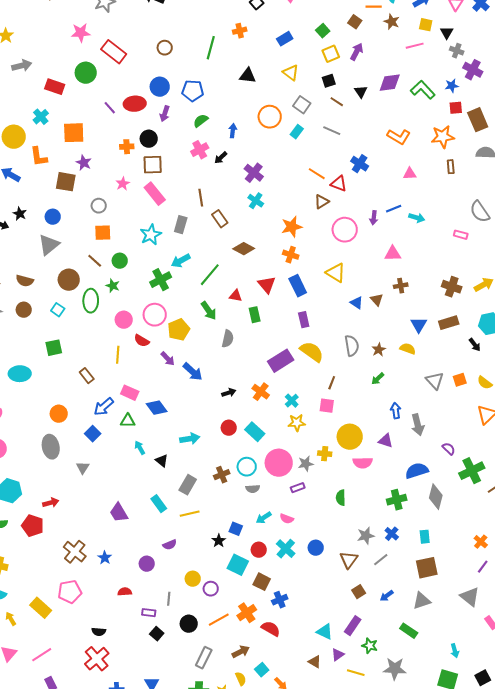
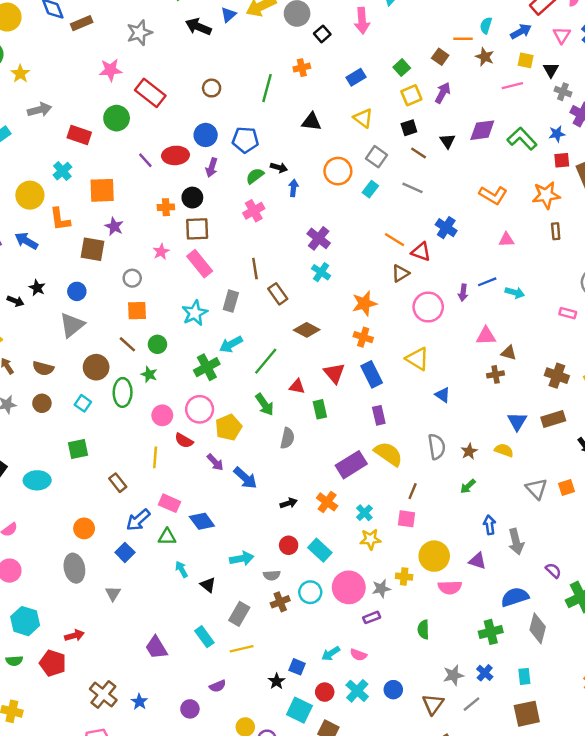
black arrow: (221, 158) -> (279, 167), moved, turned -120
brown triangle: (377, 300) -> (509, 353), moved, turned -32
gray semicircle: (253, 489) -> (272, 575), moved

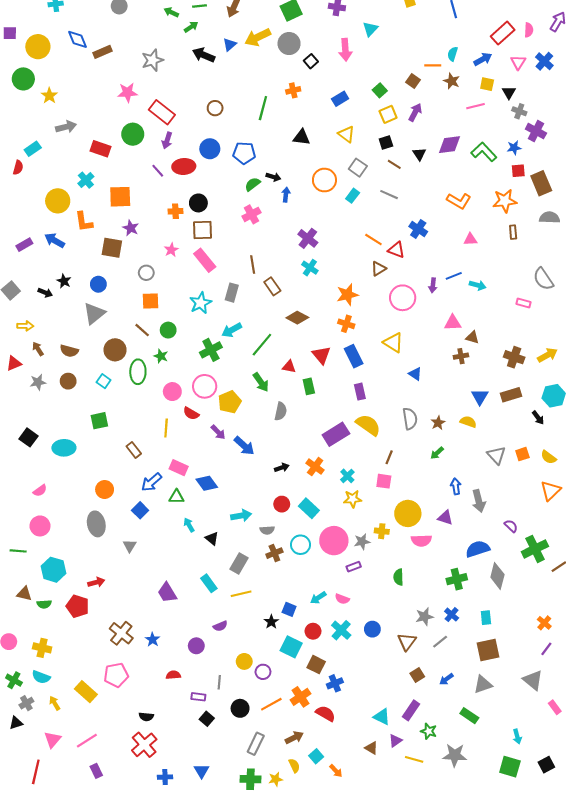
purple arrow: (212, 167) -> (167, 140), moved

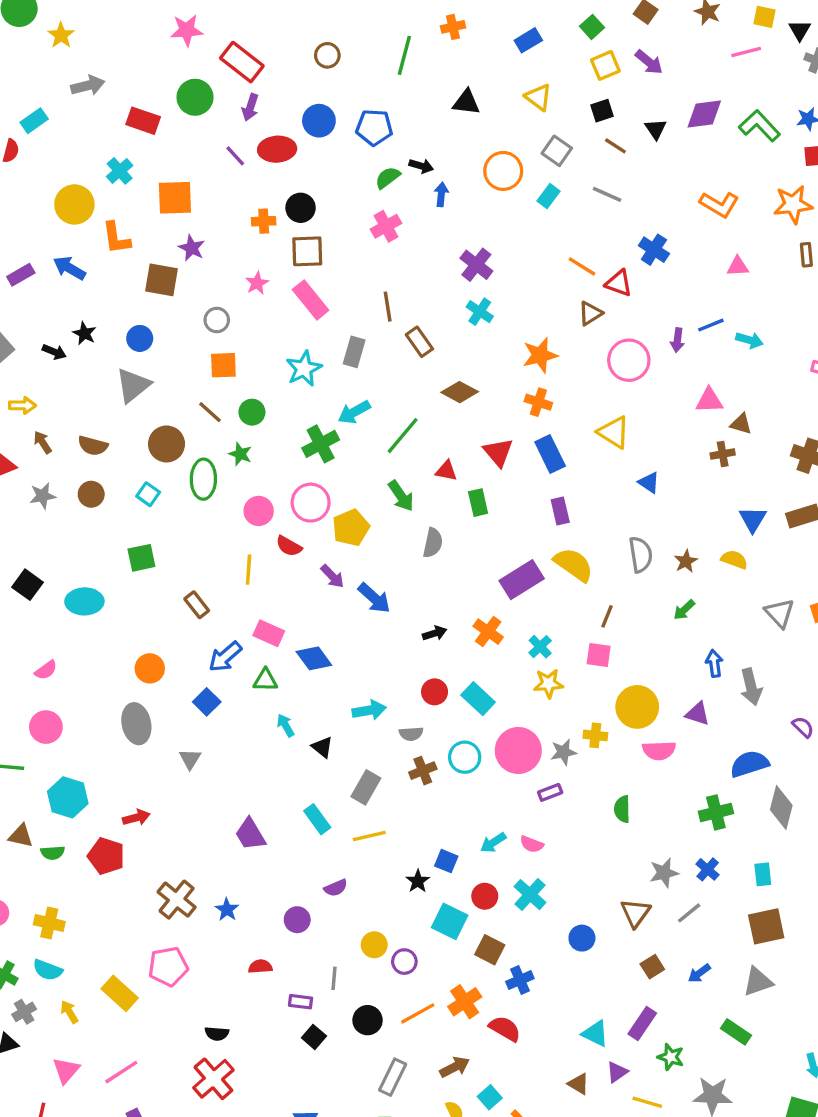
purple arrow: (415, 112) -> (649, 62), turned 102
blue circle: (372, 629) -> (582, 938), moved

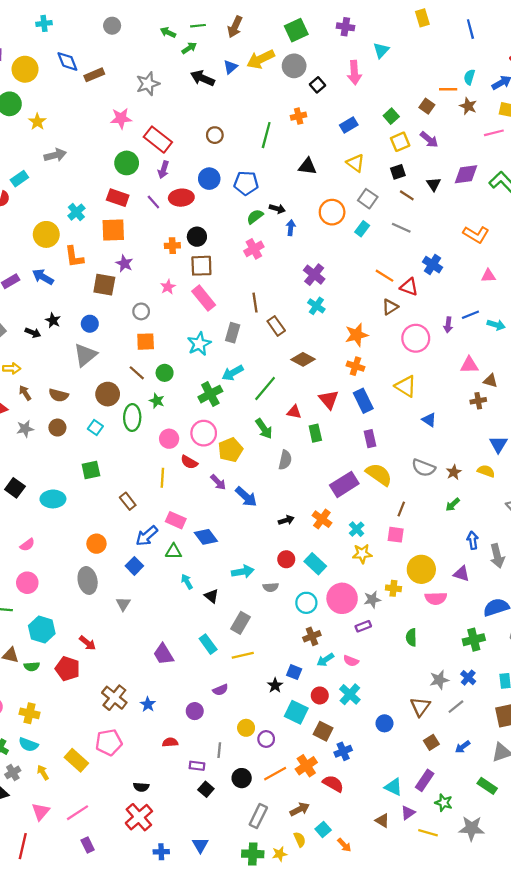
red rectangle: (143, 121) -> (118, 198), moved
gray semicircle: (641, 555) -> (424, 468), turned 120
brown cross: (423, 771) -> (312, 636), moved
red arrow: (136, 817) -> (88, 643), turned 54

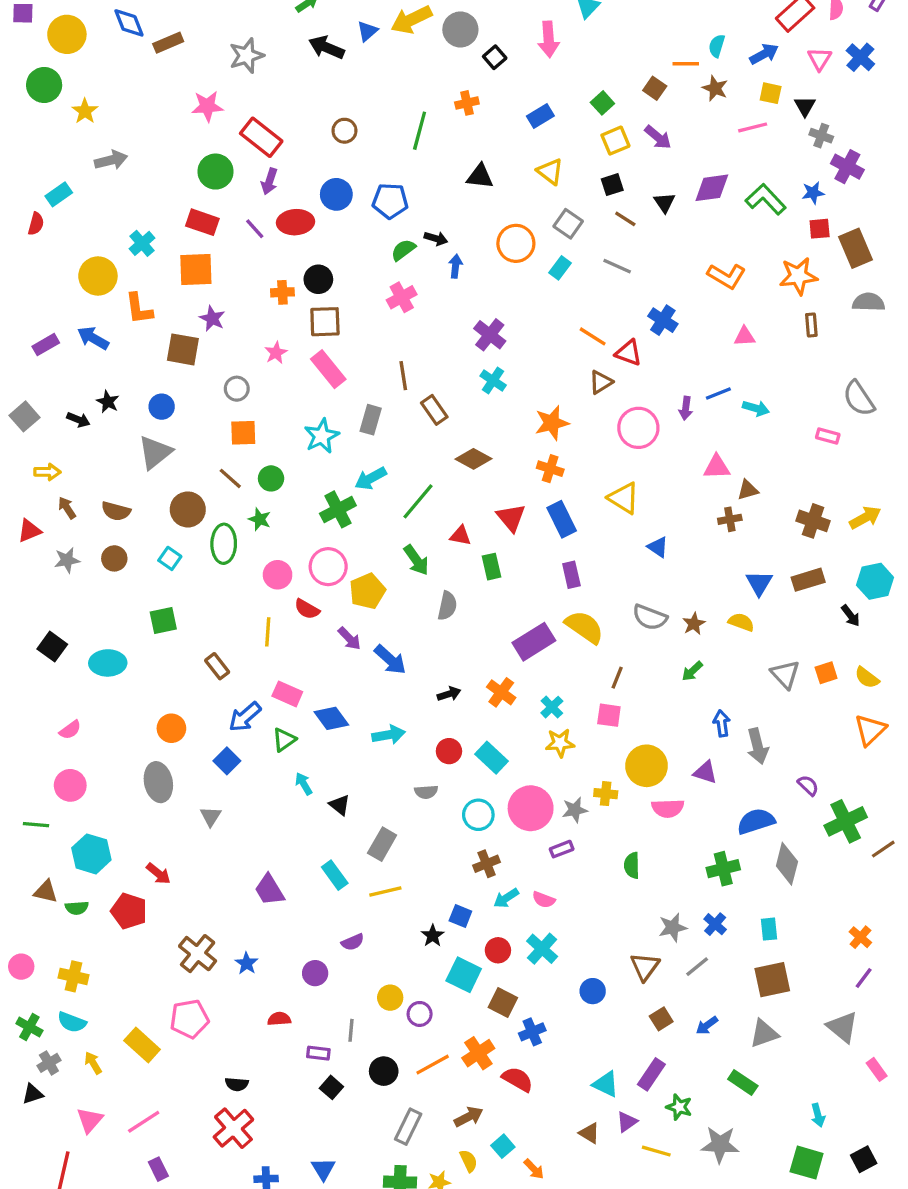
brown triangle: (491, 381) -> (748, 490), turned -32
green triangle: (174, 551) -> (284, 740), turned -36
cyan arrow: (243, 572) -> (389, 735), moved

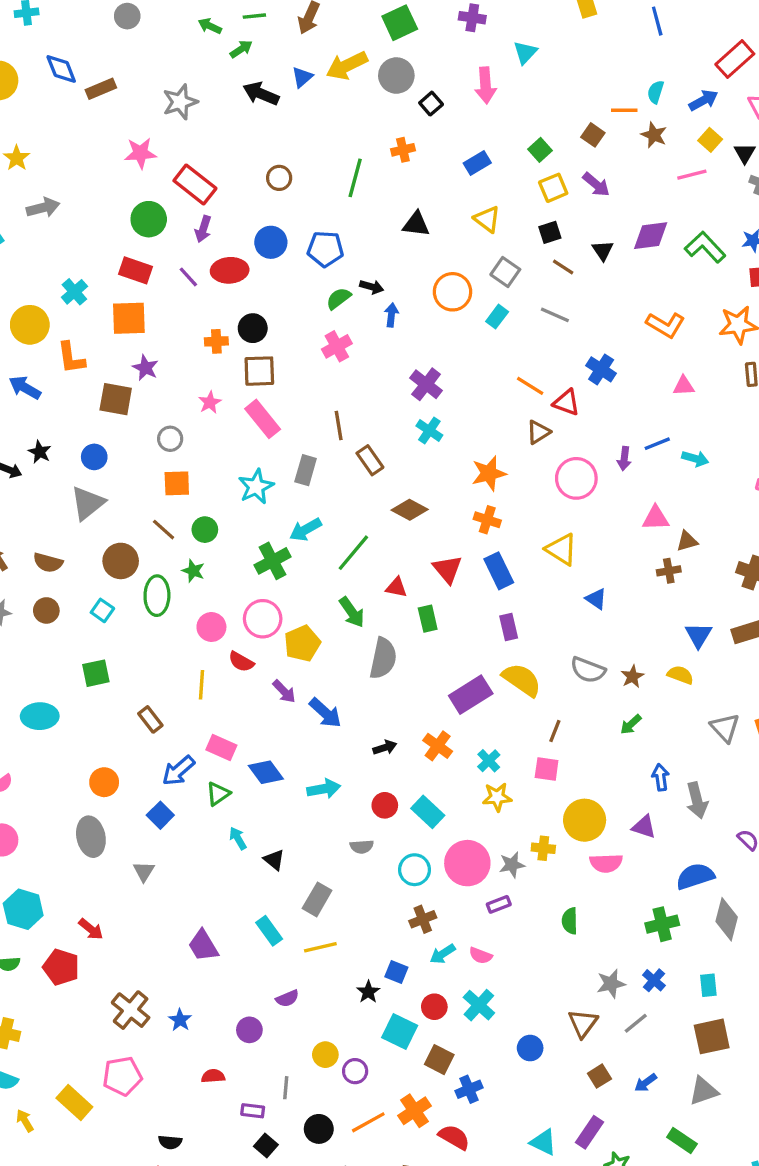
yellow square: (771, 93) -> (710, 140), turned 30
gray semicircle: (447, 606) -> (383, 658), size x1.4

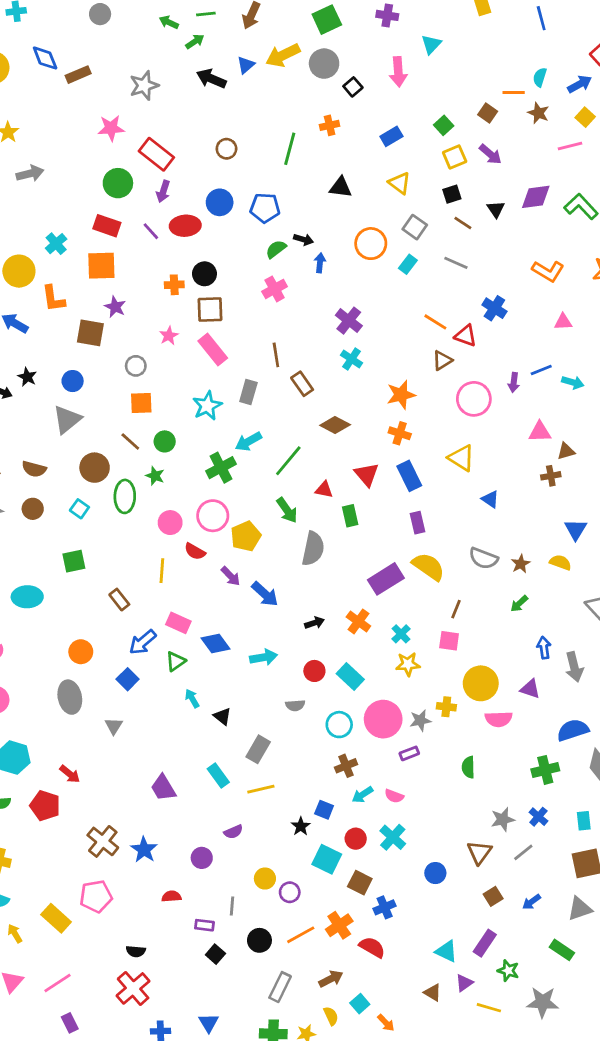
blue star: (180, 1020) -> (144, 850), size x1.4

